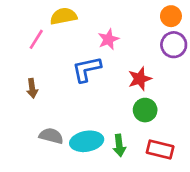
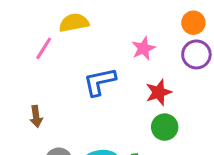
pink star: (108, 39) -> (143, 48), moved
brown arrow: (32, 88) -> (36, 116), moved

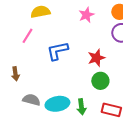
pink line: (44, 48) -> (27, 36), moved
pink star: (143, 48) -> (86, 15), moved

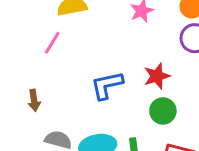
blue L-shape: (57, 51) -> (107, 85), moved

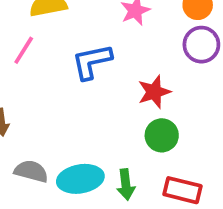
blue L-shape: (107, 85) -> (92, 62), moved

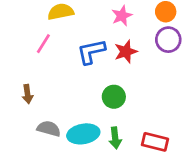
red star: (154, 92) -> (126, 52), moved
green circle: (162, 135) -> (114, 97), moved

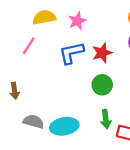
pink star: (122, 16) -> (77, 21), moved
green circle: (114, 97) -> (102, 85), moved
green arrow: (115, 138) -> (106, 119), moved

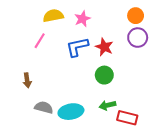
red star: (102, 53) -> (104, 47), turned -30
green arrow: (106, 119) -> (107, 105), turned 84

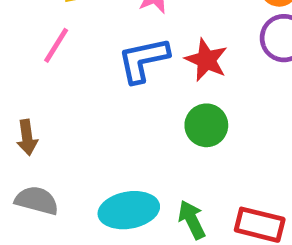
green arrow: (107, 105) -> (192, 220), moved, turned 77
gray semicircle: (44, 107) -> (37, 200), moved

